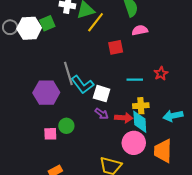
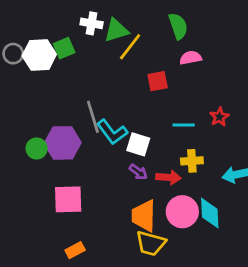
cyan diamond: (140, 122) -> (210, 213), moved
green circle: (66, 126) -> (37, 148), moved
pink square: (50, 134) -> (68, 199), size x1.6
orange trapezoid: (163, 151) -> (144, 216), moved

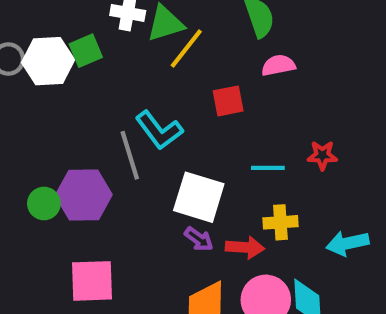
red star: (219, 117) -> (322, 155), turned 30
cyan L-shape: (112, 132) -> (159, 130), moved
white square: (138, 144) -> (199, 197), size x1.4

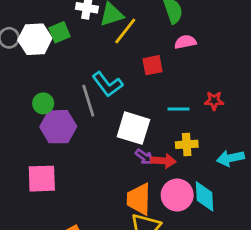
green circle: (44, 203) -> (43, 103), moved
purple arrow: (199, 239) -> (144, 157), moved
pink square: (92, 281) -> (42, 179), moved

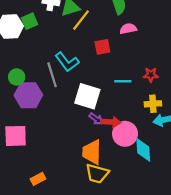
yellow cross: (187, 144) -> (153, 104), moved
pink circle: (177, 195) -> (125, 134), moved

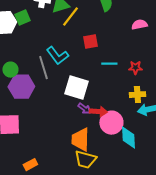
pink semicircle: (128, 29) -> (139, 25), moved
cyan line: (123, 81) -> (109, 64), moved

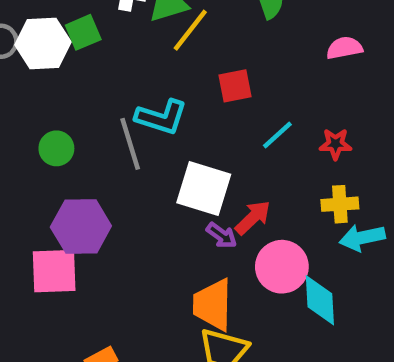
cyan L-shape: (57, 56) -> (161, 117), turned -35
cyan line: (109, 64) -> (277, 135), turned -42
purple hexagon: (21, 87) -> (81, 227), moved
red arrow: (98, 112) -> (253, 218), moved, turned -48

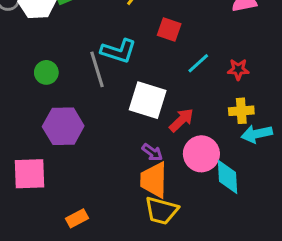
red square: (235, 86) -> (169, 29), turned 30
purple arrow: (222, 235) -> (152, 152), moved
pink square: (54, 271) -> (29, 174), moved

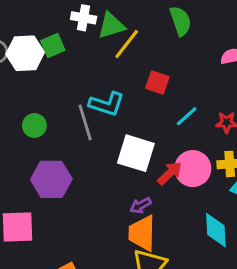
purple arrow: (152, 152) -> (140, 205), turned 115
pink circle: (201, 154) -> (193, 169), moved

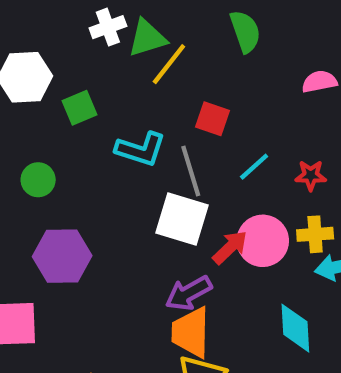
white cross: (84, 18) -> (108, 27), turned -30
green square: (53, 46) -> (80, 108), moved
gray line: (85, 122) -> (191, 171), moved
purple arrow: (140, 205) -> (189, 293), size x1.5

